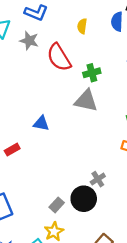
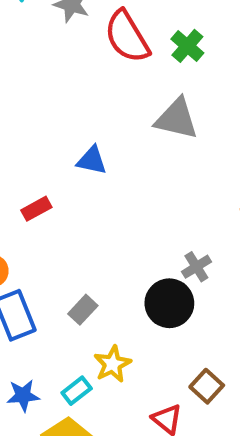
green cross: (92, 73) -> (187, 46), moved, turned -35
gray rectangle: (57, 205) -> (83, 310), moved

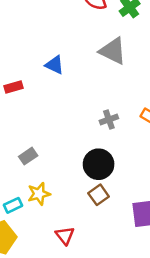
gray cross: (196, 267) -> (109, 119), moved
black circle: (169, 303) -> (99, 164), moved
brown square: (207, 386) -> (99, 195), moved

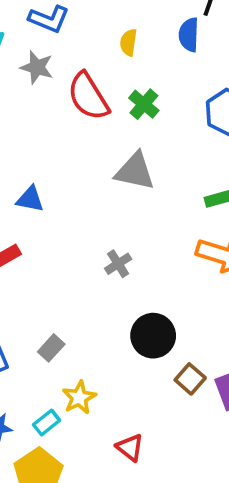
blue triangle: (55, 65) -> (30, 199), moved
gray cross: (109, 119) -> (118, 264), moved
brown square: (99, 195) -> (190, 379), moved

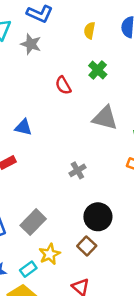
red semicircle: (88, 96) -> (63, 85), moved, size x0.6
gray triangle: (135, 171) -> (105, 118), moved
gray rectangle: (51, 348) -> (33, 222), size x1.5
brown square: (190, 379) -> (87, 246), moved

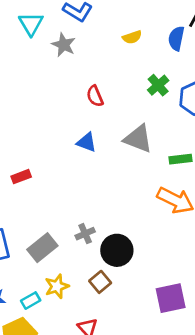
yellow semicircle: (89, 30) -> (132, 37), turned -126
green cross: (98, 70) -> (158, 85), moved
blue triangle: (23, 127) -> (87, 142), moved
gray cross: (77, 170) -> (85, 234), moved

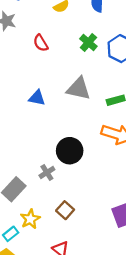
red semicircle: (95, 96) -> (41, 43), moved
black circle: (117, 250) -> (70, 151), moved

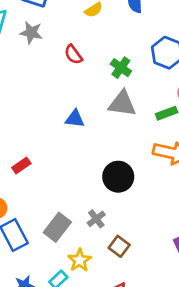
green cross: (88, 43) -> (121, 68), moved
gray cross: (47, 173) -> (96, 219), moved

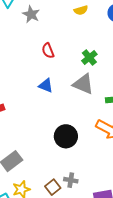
red semicircle: (73, 54) -> (48, 51), moved
gray cross: (96, 219) -> (71, 180), moved, turned 32

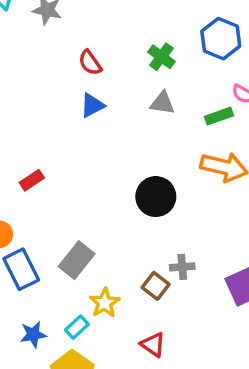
gray triangle: (83, 84) -> (162, 103), size x0.7
blue triangle: (46, 86) -> (92, 105), moved, turned -35

